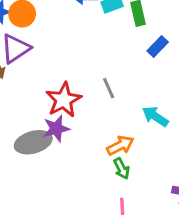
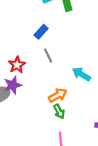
blue rectangle: (158, 47) -> (41, 32), moved
red star: (64, 100) -> (17, 65), size x0.7

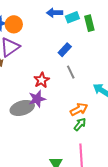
green arrow: (59, 111) -> (80, 124), turned -112

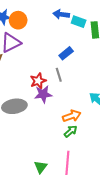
cyan rectangle: (72, 17) -> (79, 22), turned 32
gray line: (71, 72) -> (59, 75), moved
purple star: (37, 99) -> (43, 94), moved

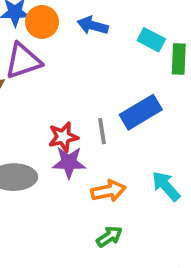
blue arrow: (61, 14) -> (93, 26), moved
blue rectangle: (66, 53) -> (141, 112), moved, size x1.5
orange arrow: (72, 116) -> (108, 191), moved

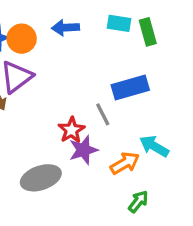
blue rectangle: (141, 112) -> (130, 88), turned 33
cyan arrow: (166, 186) -> (154, 146), moved

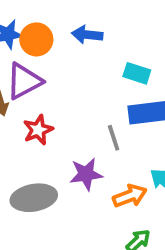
cyan rectangle: (119, 23) -> (137, 73), moved
red star: (72, 130) -> (38, 130), moved

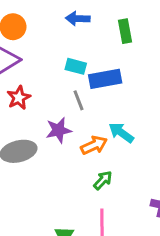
blue arrow: (87, 35) -> (78, 19), moved
cyan rectangle: (137, 73) -> (76, 66), moved

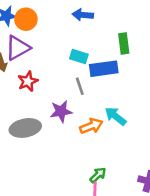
green rectangle: (125, 31) -> (124, 43), moved
green arrow: (103, 180) -> (98, 175), moved

